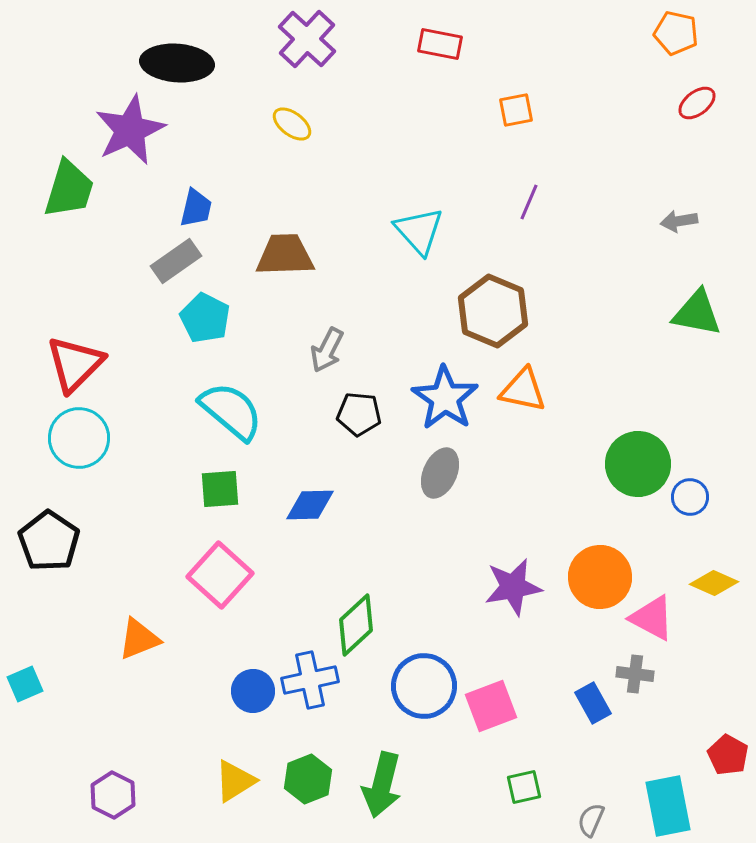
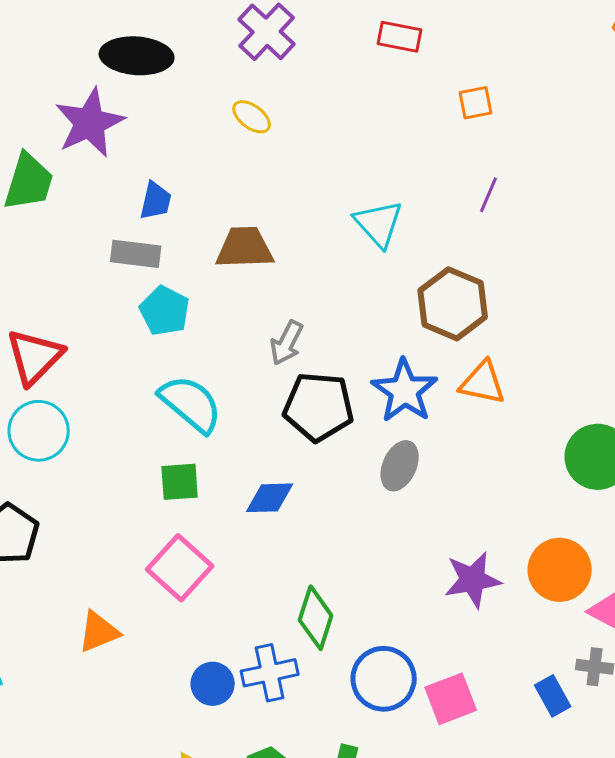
gray rectangle: (176, 261) -> (136, 254), turned 42
black pentagon: (359, 414) -> (319, 407), size x1.6
green diamond: (356, 625) -> (316, 618), turned -30

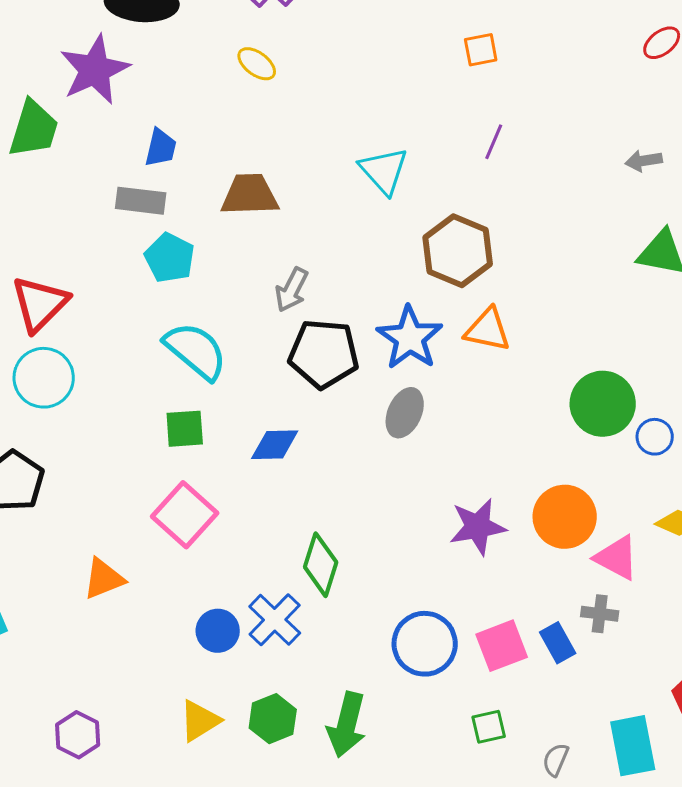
blue cross: (270, 673) -> (275, 620), turned -34
blue circle: (384, 679) -> (425, 644), moved
pink square: (451, 699) -> (502, 646), moved

